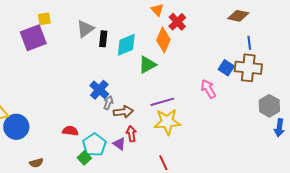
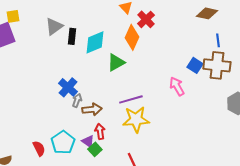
red semicircle: (70, 131) -> (39, 148), moved, turned 56
green square: (84, 158) -> (95, 149), moved

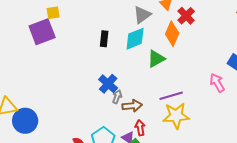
gray triangle: (54, 26) -> (142, 15), moved
black rectangle: (72, 36) -> (104, 39), moved

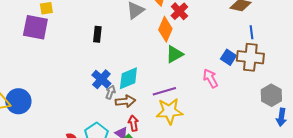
purple square: (42, 32) -> (35, 27), turned 32
cyan diamond: (135, 39) -> (128, 78), moved
green triangle: (156, 59) -> (174, 54), moved
blue circle: (25, 121) -> (18, 101), moved

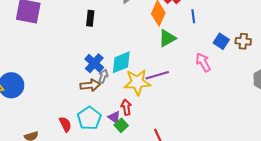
blue line: (251, 32) -> (193, 16), moved
brown cross: (250, 57) -> (243, 41), size x0.6
brown arrow: (125, 101) -> (90, 85), moved
yellow star: (169, 111) -> (137, 82), moved

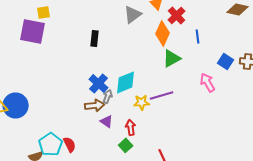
yellow star: (137, 82) -> (142, 102), size x0.6
purple triangle: (114, 117) -> (107, 121), moved
cyan pentagon: (89, 118) -> (51, 144), moved

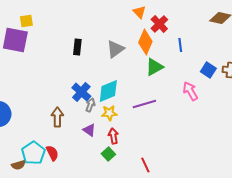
gray triangle: (133, 14) -> (115, 49), moved
yellow star: (142, 102) -> (109, 113), moved
brown arrow: (95, 105) -> (57, 117), moved, turned -84

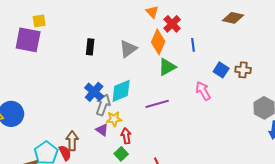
gray arrow: (90, 105) -> (103, 105), size x1.5
yellow star: (109, 113) -> (114, 119), moved
brown arrow: (57, 117) -> (72, 141), moved

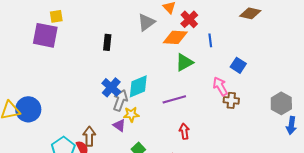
orange diamond: (158, 42) -> (175, 37), turned 70
gray triangle: (128, 49) -> (146, 22), moved
brown cross: (243, 70) -> (231, 100), moved
red arrow: (126, 136) -> (184, 131), moved

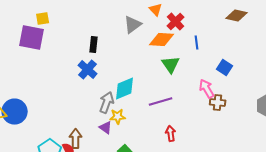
green triangle: (184, 62) -> (171, 64), turned -36
blue cross: (111, 87) -> (88, 70), moved

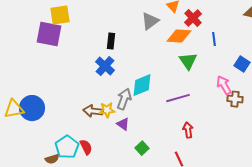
yellow square: (43, 18) -> (60, 15), size x1.5
yellow star: (118, 116) -> (107, 110), moved
brown arrow: (76, 138) -> (93, 111), moved, turned -84

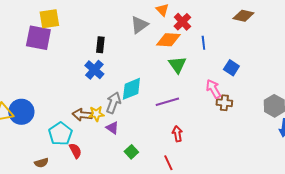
cyan pentagon: (67, 147) -> (60, 134), moved

